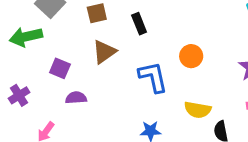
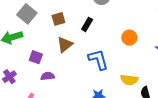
black rectangle: (139, 24) -> (87, 24), turned 56
orange circle: (191, 56) -> (129, 38), moved

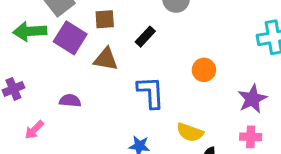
brown triangle: (65, 44) -> (106, 59), turned 36
purple square: (36, 57) -> (70, 38), moved, size x1.5

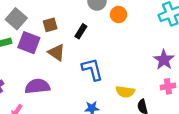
brown triangle: (106, 59) -> (57, 53), turned 36
orange circle: (204, 70) -> (118, 14), moved
purple semicircle: (70, 101) -> (37, 86), size x1.6

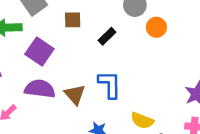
purple square: (29, 43) -> (39, 52), moved
brown triangle: (57, 53) -> (75, 95), moved

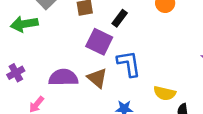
purple square: (39, 52) -> (99, 42), moved

